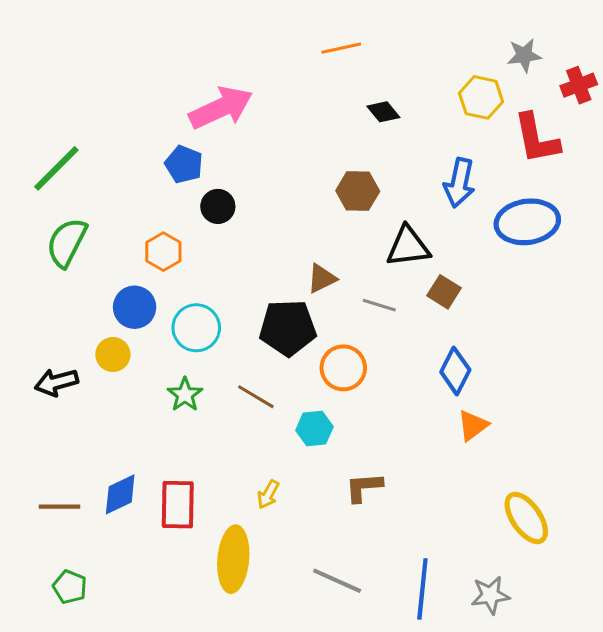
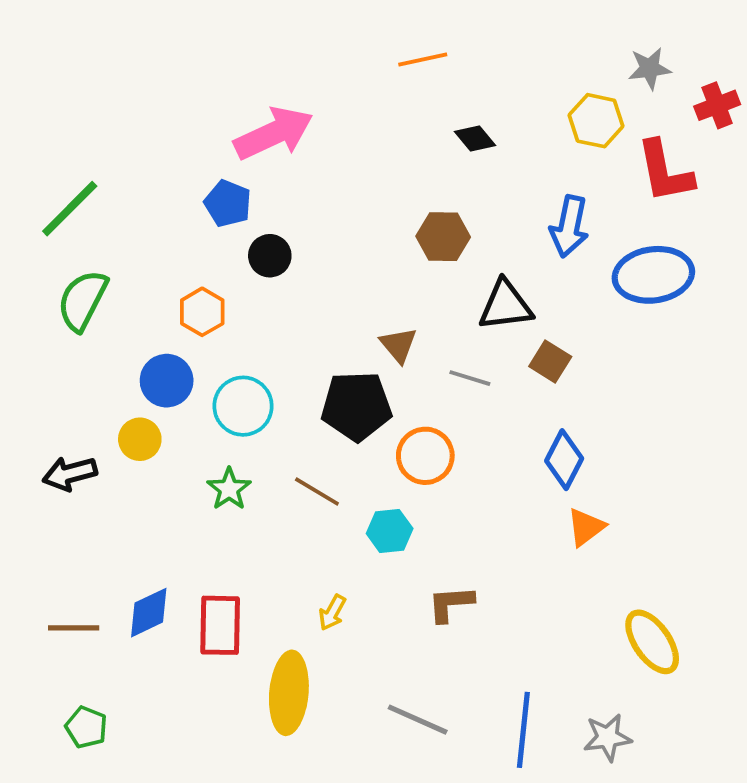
brown triangle: (322, 278) -> (399, 345), turned -44

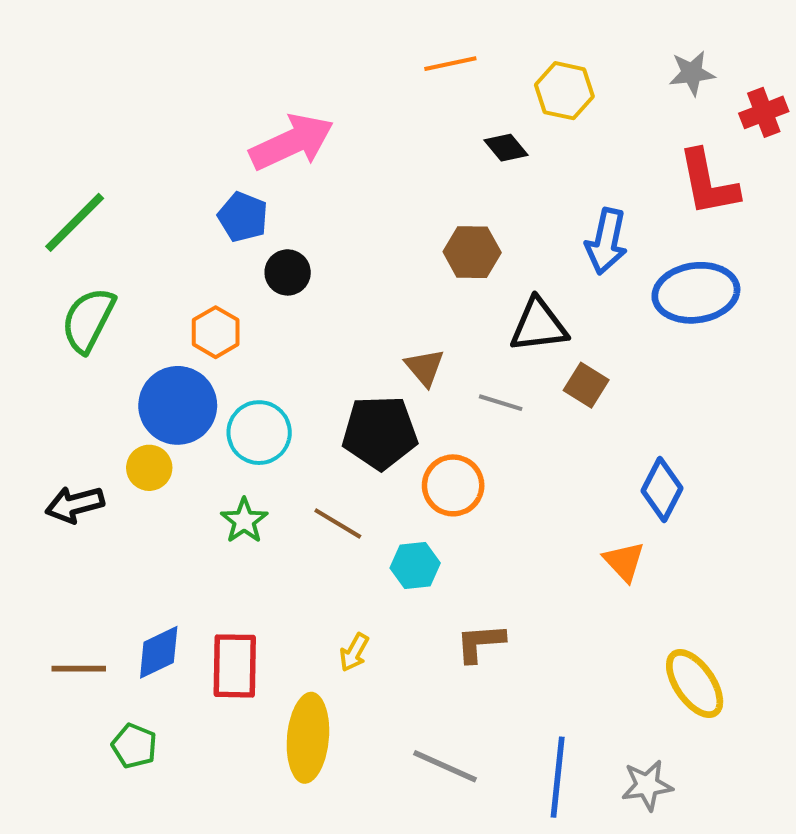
yellow hexagon: (596, 121) -> (564, 91), moved
blue circle: (167, 381) -> (178, 405), size x1.4
blue diamond: (564, 460) -> (662, 490), moved
orange triangle: (586, 527) -> (624, 561), turned -36
green pentagon: (86, 727) -> (134, 746), moved

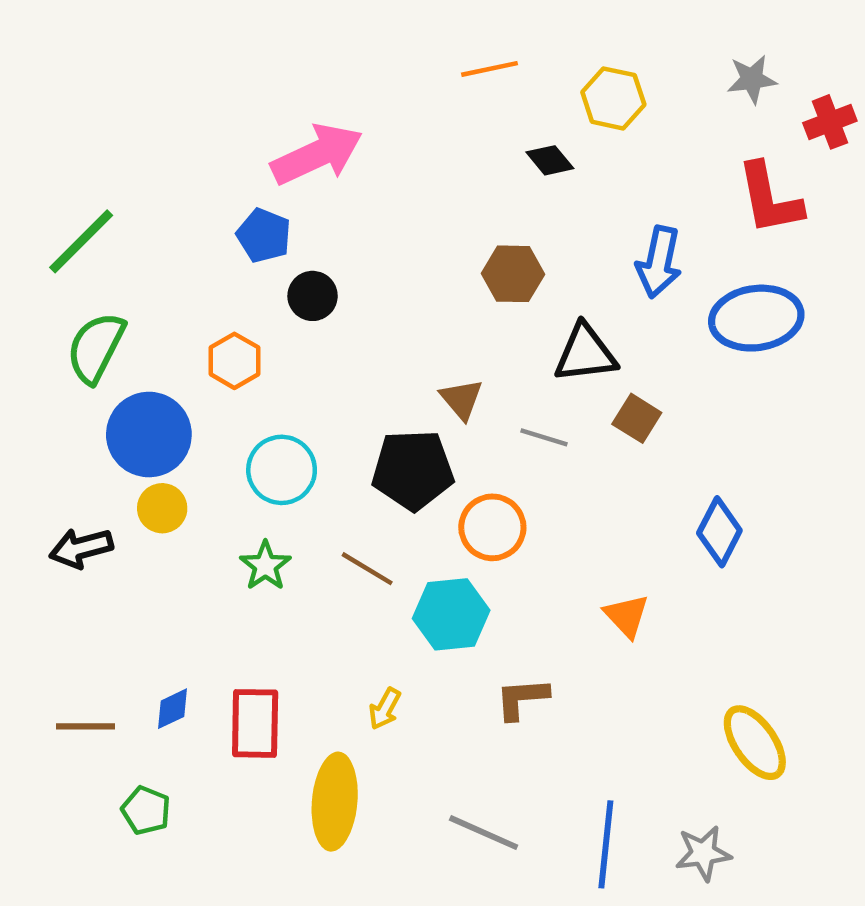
blue circle: (178, 405) -> (149, 435), moved
orange triangle: (624, 561) -> (627, 616), moved
cyan hexagon: (415, 565) -> (451, 614), size x1.4
blue diamond: (159, 652) -> (172, 709), size x0.7

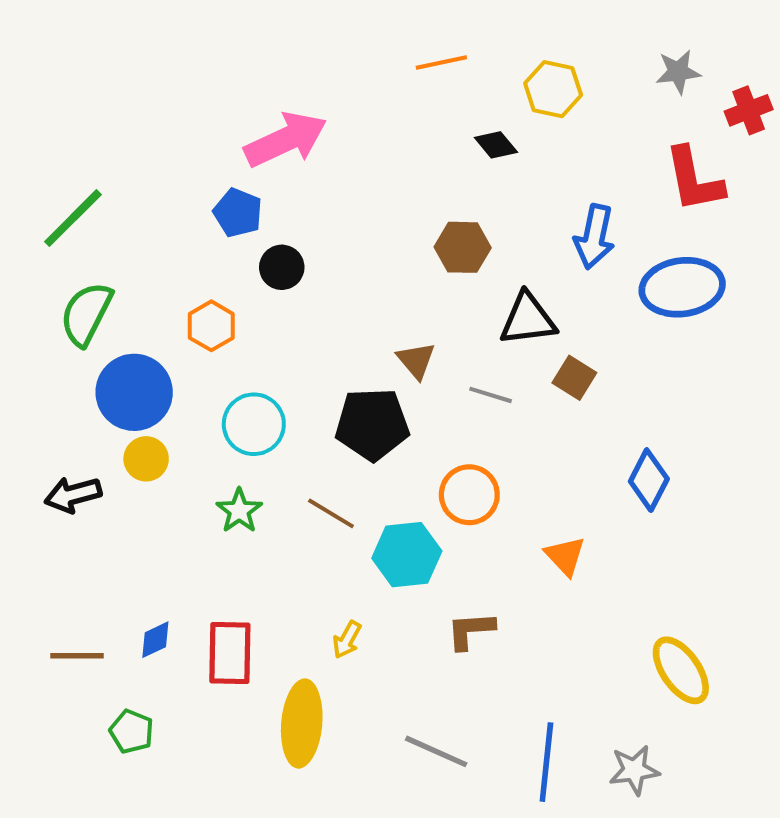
orange circle: (492, 527) -> (469, 495), moved

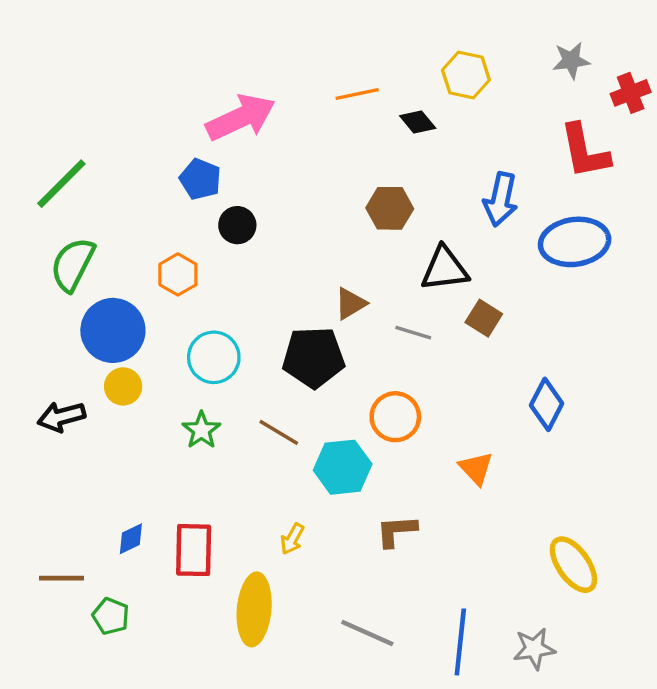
orange line: (441, 62) -> (357, 94), moved
brown triangle: (416, 360) -> (350, 304), turned 39
brown line: (77, 656) -> (61, 578), moved

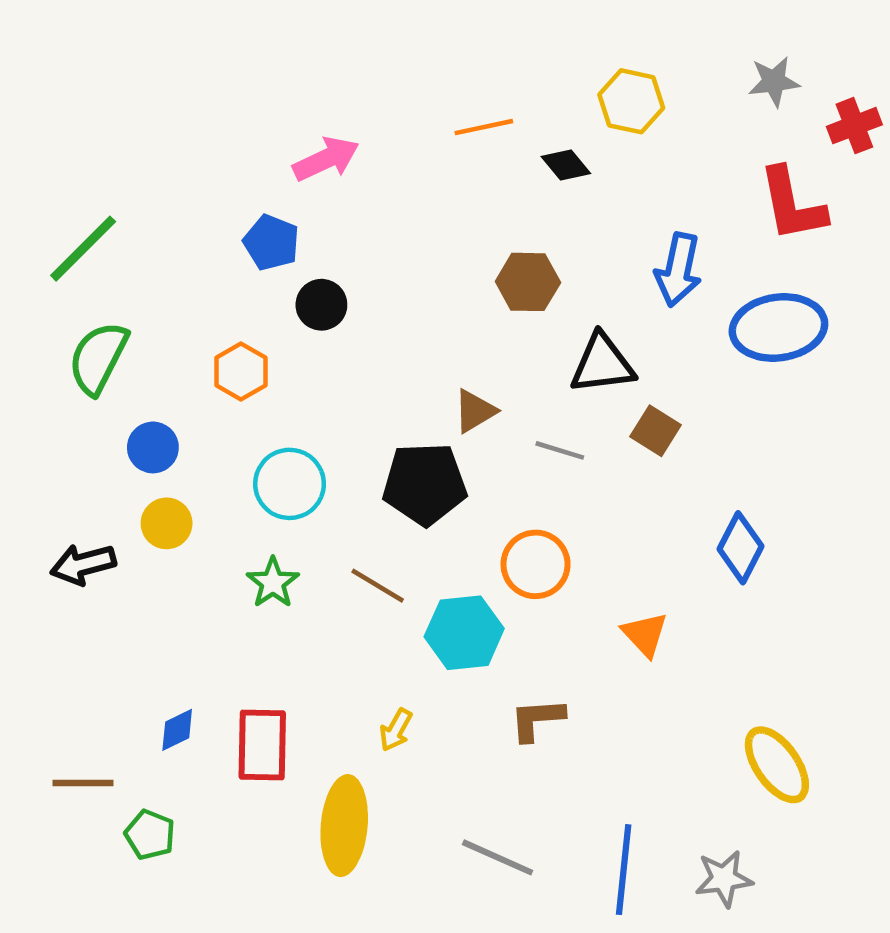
pink arrow: (241, 118) -> (326, 159), size x0.7
blue circle: (113, 330) -> (153, 447), size x0.6

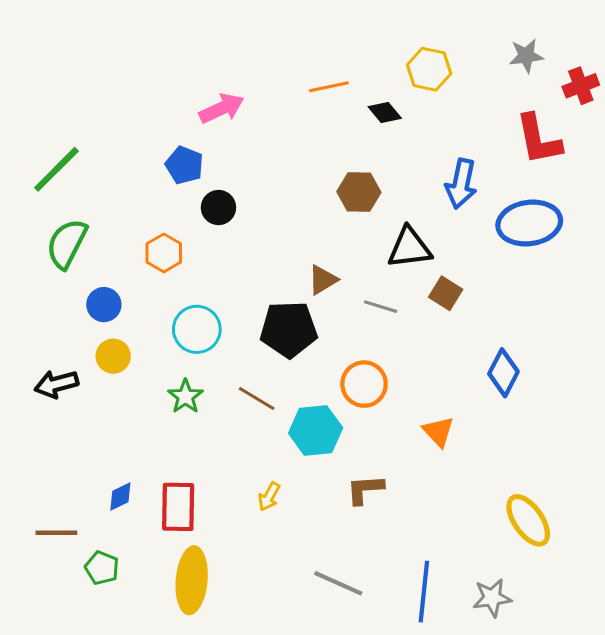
yellow ellipse: (344, 826) -> (192, 580), moved

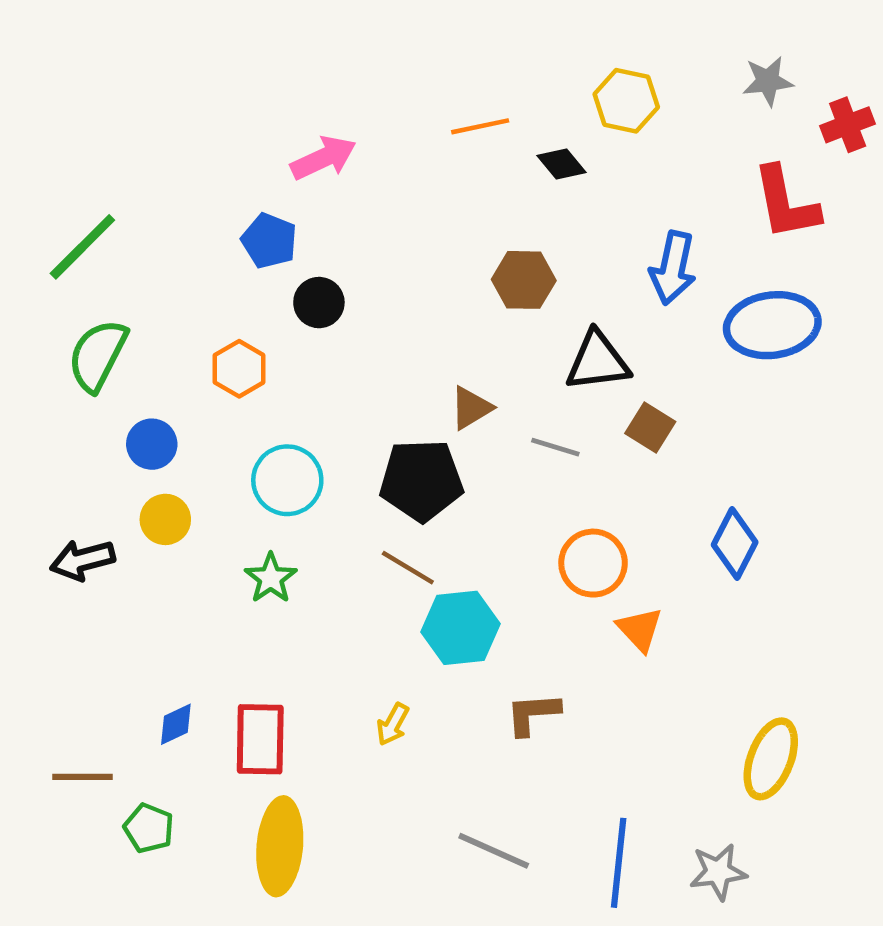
orange circle: (364, 384) -> (593, 563), moved
brown line: (257, 399) -> (408, 568), moved
yellow ellipse: (528, 520) -> (771, 759), turned 56

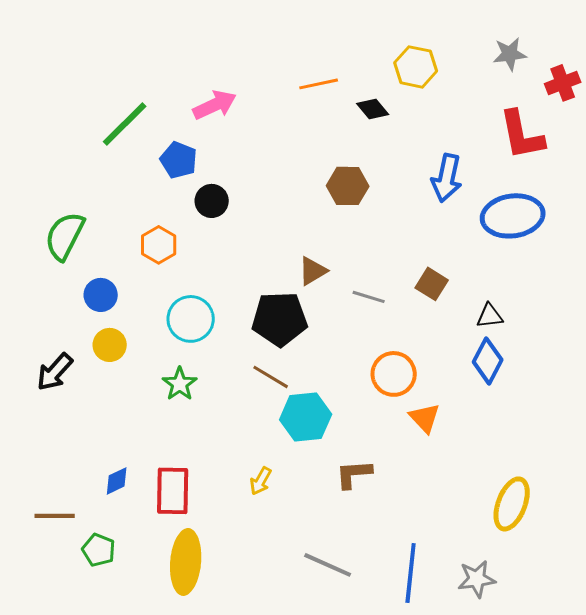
green line: (82, 247) -> (125, 124), moved
black triangle: (598, 361) -> (490, 316), moved, size x0.6
black arrow: (82, 560) -> (55, 372), turned -33

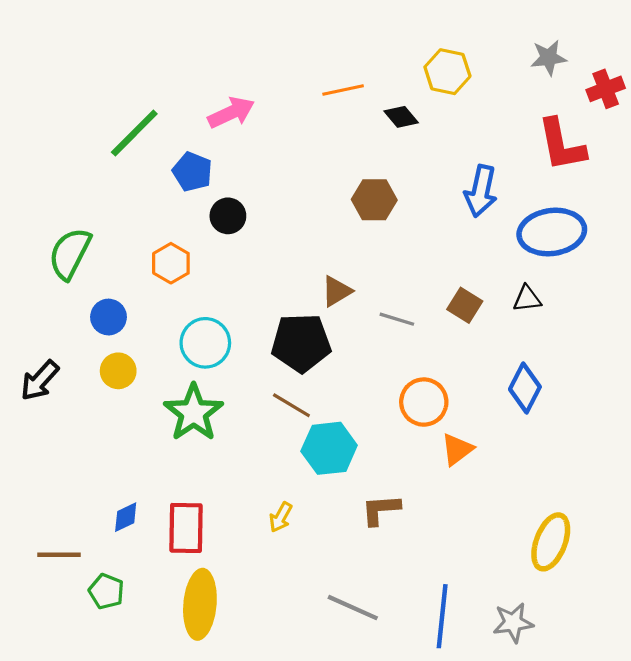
black triangle: (490, 316) -> (527, 299), moved
black arrow: (55, 372) -> (40, 380), moved
green star: (180, 384) -> (194, 413), size x1.6
orange triangle: (425, 418) -> (457, 449), turned 36

